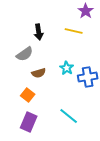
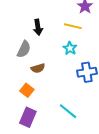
gray semicircle: (25, 54) -> (24, 49), turned -30
cyan star: (67, 68) -> (70, 48), moved

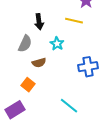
cyan star: (70, 48) -> (57, 44), moved
purple rectangle: (28, 117) -> (15, 110), moved, turned 36

